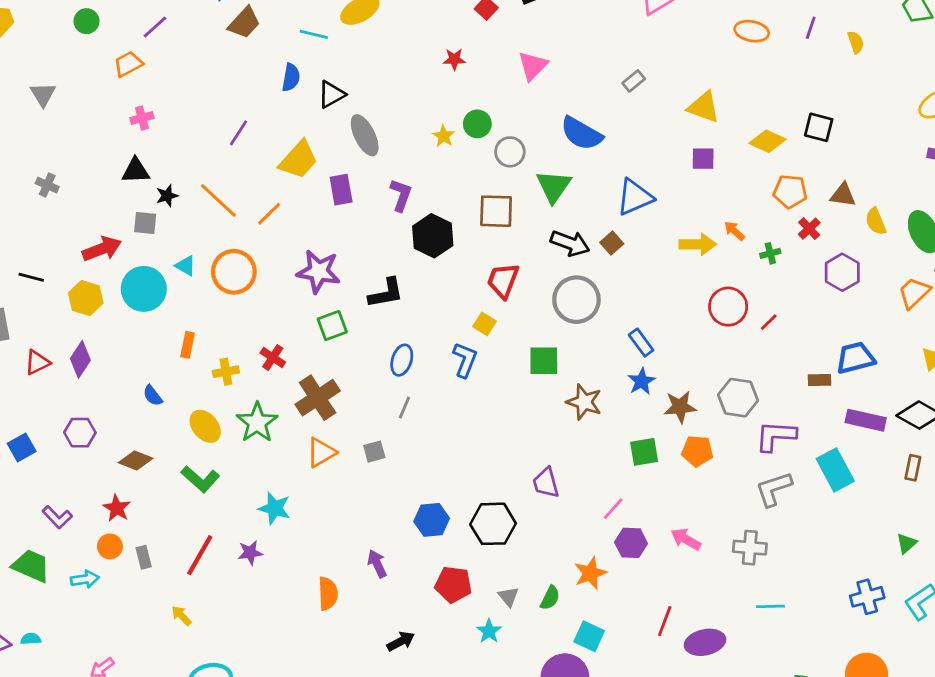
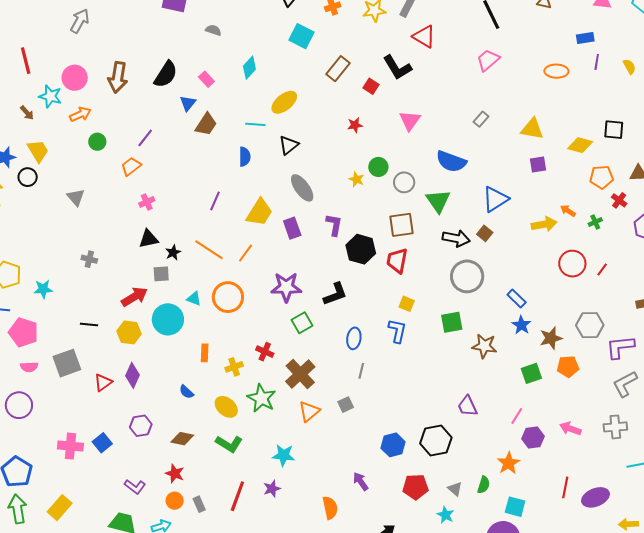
black triangle: (331, 94) -> (289, 145), moved
red trapezoid: (503, 281) -> (397, 261), moved

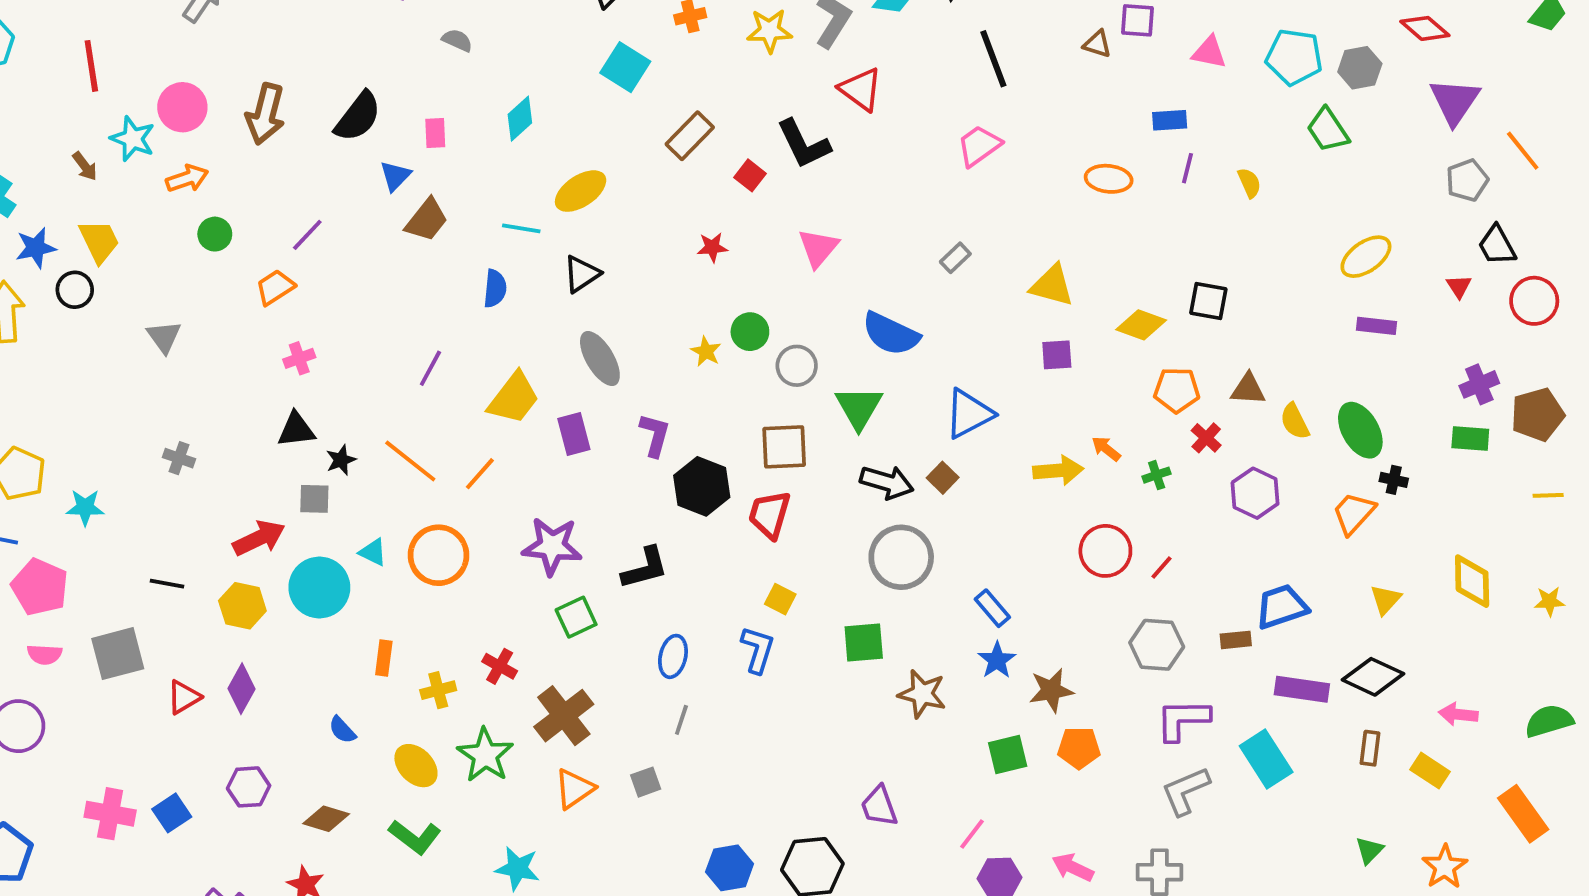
pink rectangle: (206, 79) -> (435, 133), turned 35
gray hexagon: (590, 325) -> (1157, 645), moved

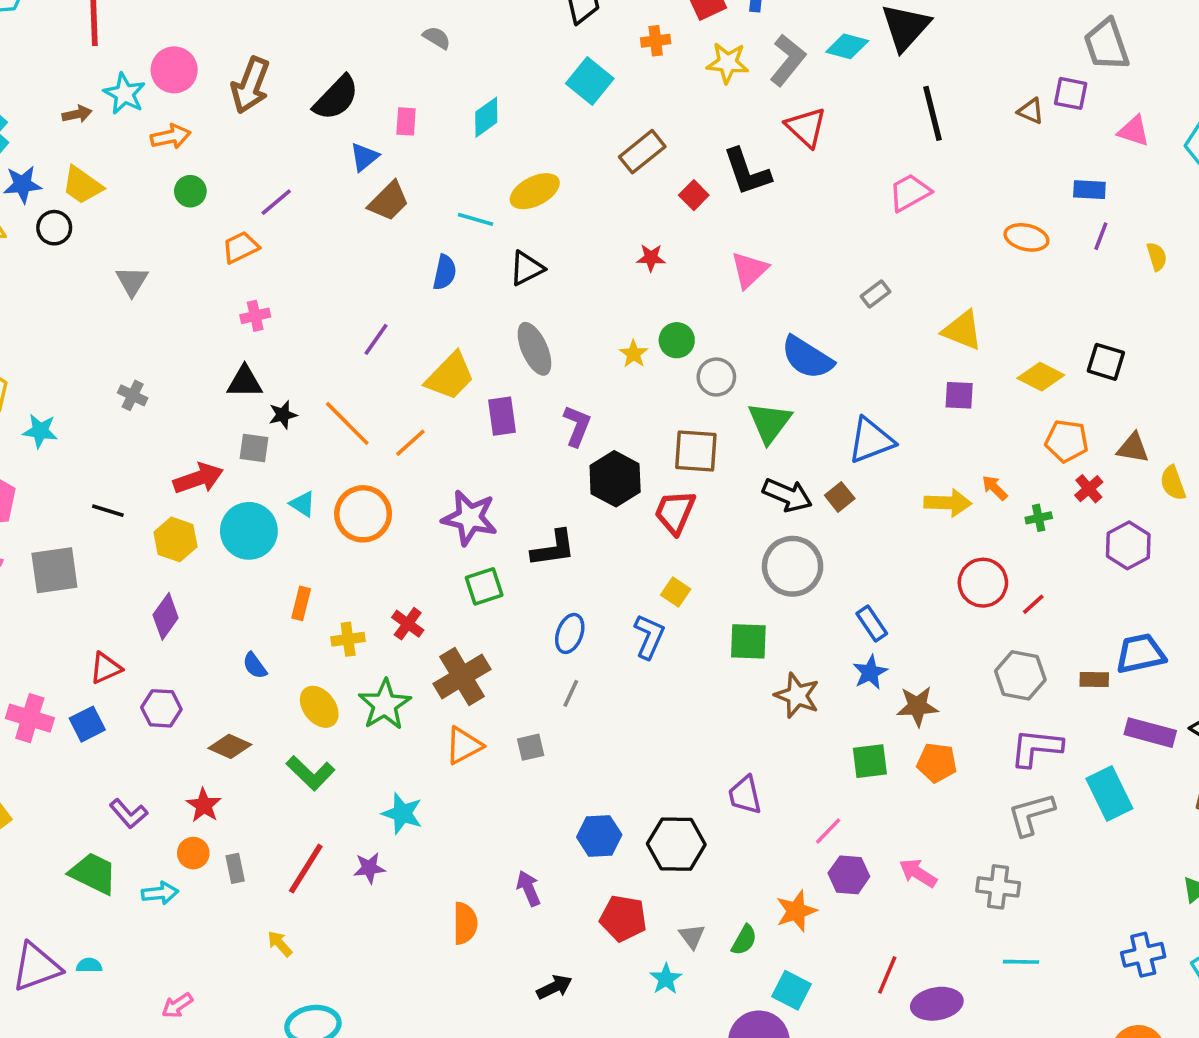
brown arrow: (85, 166) -> (77, 114), turned -72
yellow trapezoid: (99, 241) -> (82, 185), turned 144
red triangle: (184, 697) -> (106, 668), moved

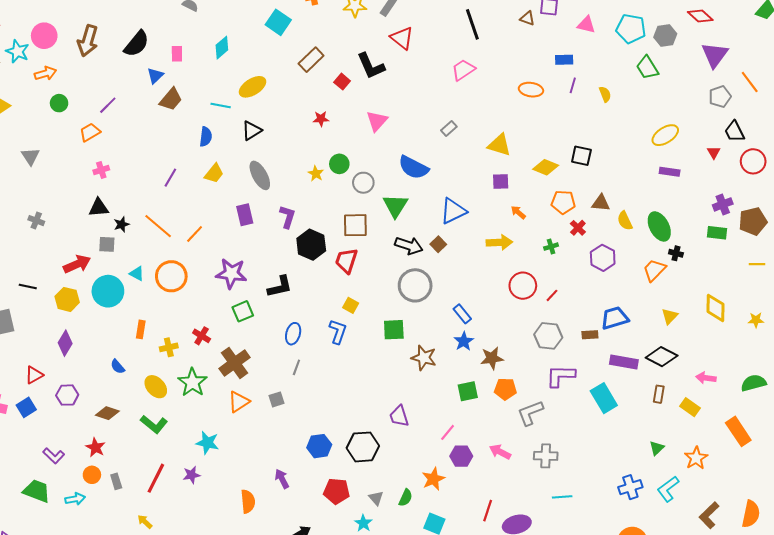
yellow trapezoid: (450, 376) -> (214, 173), moved, size x0.7
orange arrow: (995, 488) -> (518, 212), moved
gray L-shape: (1031, 814) -> (530, 413), moved

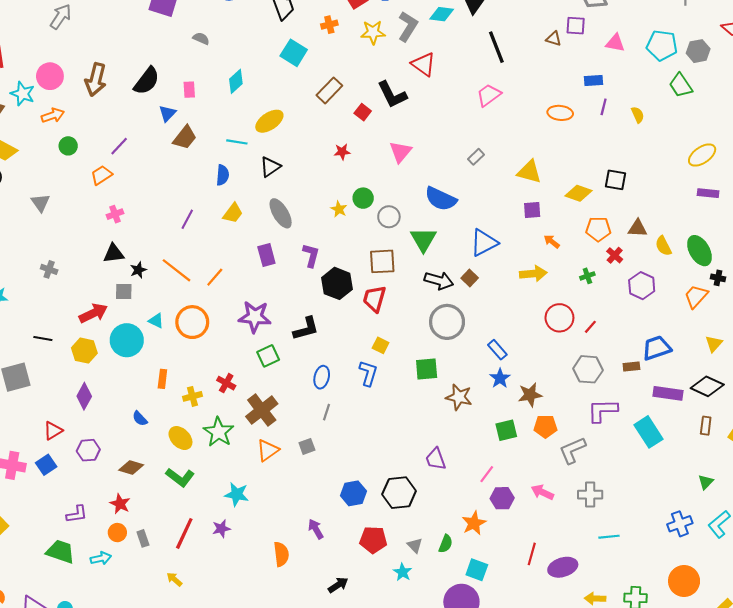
purple L-shape: (54, 456) -> (77, 514), turned -50

